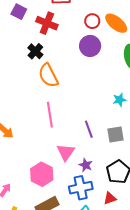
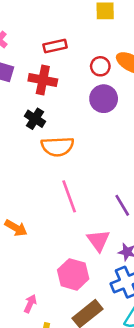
orange semicircle: (48, 75) -> (57, 147), turned -55

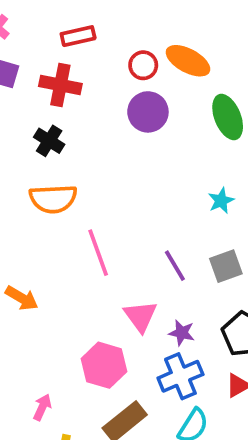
orange semicircle: (57, 147) -> (53, 199), moved

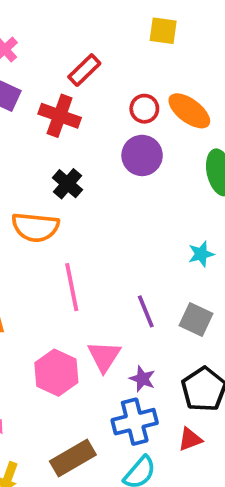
red rectangle: (78, 36) -> (84, 70), turned -40
black cross: (49, 141) -> (67, 184), moved
gray square: (226, 266) -> (196, 319), turned 36
pink hexagon: (104, 365) -> (56, 373), moved

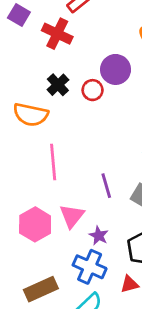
red circle: (144, 109) -> (93, 90), moved
blue cross: (135, 422) -> (90, 267), turned 32

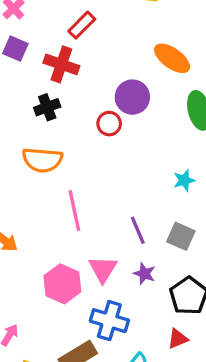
black cross: (58, 85) -> (47, 107), moved, turned 30
purple star: (99, 236) -> (144, 274), moved
blue cross: (90, 267) -> (109, 321), moved

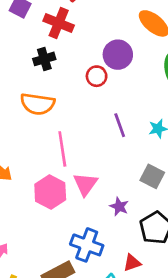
purple line: (138, 230) -> (120, 125), moved
pink triangle: (103, 269) -> (85, 184), moved
pink hexagon: (62, 284) -> (50, 192), moved
red triangle: (178, 339) -> (132, 263), moved

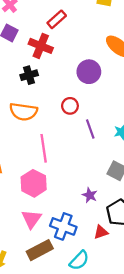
red circle: (97, 76) -> (70, 106), moved
pink triangle: (85, 184) -> (31, 219), moved
red triangle: (132, 263) -> (101, 232), moved

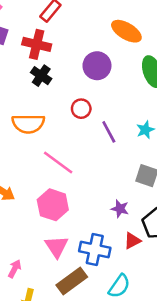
black cross: (29, 75) -> (41, 76), moved, turned -30
pink line: (44, 148) -> (58, 162), turned -36
red triangle: (101, 232) -> (132, 241), moved

